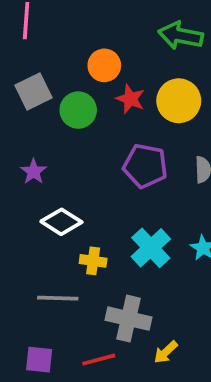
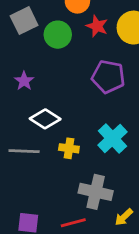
gray line: (58, 298) -> (24, 151), moved

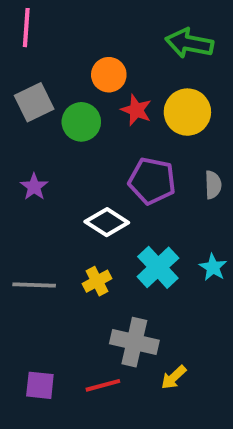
white diamond: (45, 119) -> (107, 222), moved
yellow cross: (69, 148) -> (97, 281), turned -36

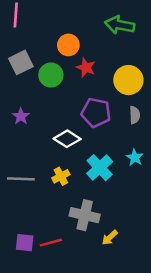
yellow circle: (187, 112) -> (128, 80), moved
cyan star: (213, 267) -> (135, 158), moved
red line: (103, 385) -> (51, 243), moved

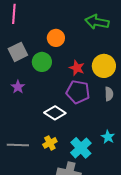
red star: (86, 67) -> (77, 68), moved
purple star: (21, 116) -> (18, 87), moved
cyan star: (135, 158) -> (108, 137), moved
cyan cross: (100, 168) -> (81, 148), moved

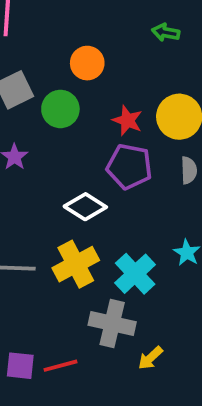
green arrow: (97, 22) -> (166, 32), size x0.6
yellow cross: (50, 143) -> (76, 264), size x1.6

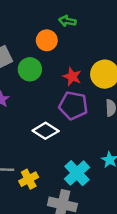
green arrow: (166, 32) -> (67, 21), moved
yellow cross: (76, 264) -> (29, 179), moved, size x0.7

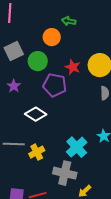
purple pentagon: (73, 105) -> (55, 85), moved
white diamond: (46, 131) -> (36, 114), moved

